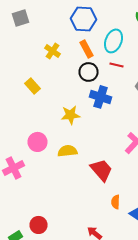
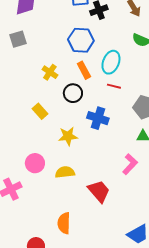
black circle: (88, 72) -> (73, 93), moved
yellow rectangle: (32, 86) -> (40, 111), moved
orange semicircle: (116, 202) -> (64, 223), moved, size x1.5

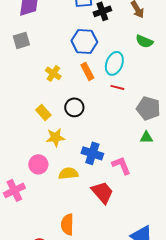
black circle: (73, 93) -> (74, 107), moved
blue cross: (98, 118) -> (92, 153), moved
yellow star: (68, 136) -> (55, 137), moved
pink L-shape: (130, 164) -> (121, 165), moved, turned -65

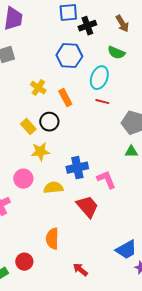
green semicircle: (144, 41) -> (116, 53), moved
orange rectangle: (87, 71) -> (65, 98), moved
black circle: (74, 107) -> (49, 122), moved
blue cross: (92, 153) -> (77, 168), turned -30

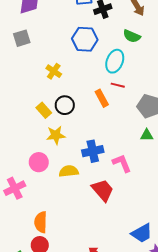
orange rectangle: (65, 98) -> (102, 98), moved
orange semicircle: (52, 239) -> (41, 222), moved

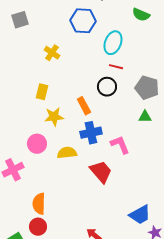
green semicircle: (132, 36) -> (141, 15), moved
orange rectangle: (102, 98) -> (84, 106), moved
black circle: (65, 105) -> (107, 87), moved
yellow rectangle: (44, 110) -> (42, 92), turned 56

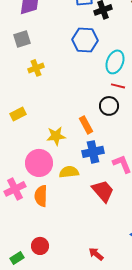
yellow cross: (52, 53) -> (36, 68), moved, turned 35
yellow rectangle: (42, 92) -> (18, 114), moved, turned 49
pink circle: (37, 144) -> (39, 163), size x1.4
orange semicircle: (39, 204) -> (41, 196), moved

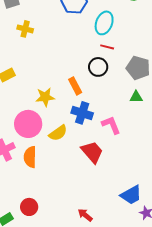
yellow cross: (36, 68) -> (25, 29), turned 35
blue cross: (93, 152) -> (82, 113), turned 30
yellow semicircle: (69, 172) -> (58, 133), turned 150

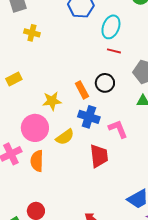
black circle: (98, 67) -> (105, 83), moved
red trapezoid: (92, 152) -> (99, 156), turned 35

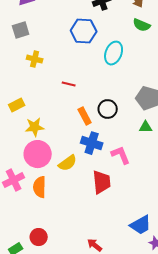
red line: (114, 51) -> (69, 84), moved
yellow star: (52, 101) -> (35, 127), moved

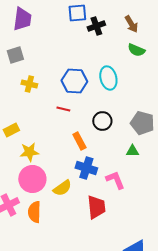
blue hexagon: (84, 31) -> (74, 81), moved
cyan ellipse: (114, 53) -> (108, 78), turned -35
black circle: (108, 109) -> (102, 121), moved
green triangle: (146, 127) -> (132, 151), moved

